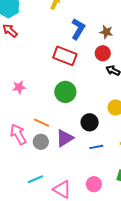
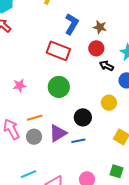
pink star: (19, 87) -> (20, 86), moved
orange line: (41, 123) -> (35, 118), turned -42
blue line: (96, 147) -> (78, 141), moved

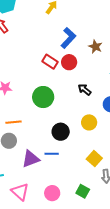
red circle: (96, 48) -> (69, 62), moved
red rectangle: (58, 51) -> (50, 62), size x0.7
black arrow: (106, 66) -> (85, 90), moved
purple triangle: (58, 133) -> (31, 159), moved

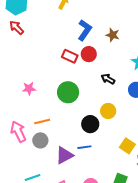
yellow circle: (89, 122) -> (108, 111), moved

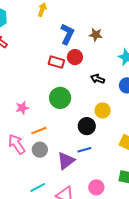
pink star: (29, 89) -> (22, 108), moved

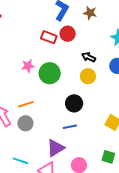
pink star: (22, 108) -> (28, 66), moved
yellow circle: (103, 110) -> (88, 76), moved
purple triangle: (66, 161) -> (56, 148), moved
cyan line: (38, 187) -> (20, 161), turned 42

